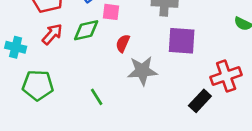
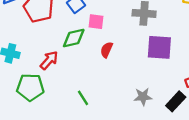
red arrow: (52, 34) -> (49, 60), moved
gray star: (142, 71) -> (143, 97), moved, size x0.7

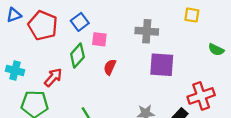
green diamond: (74, 38) -> (77, 55), turned -35

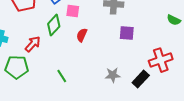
purple square: (162, 65) -> (127, 33), size x0.7

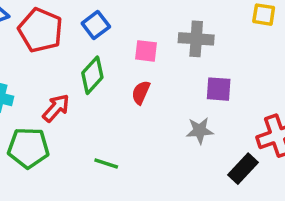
pink square: (73, 11) -> (146, 51), moved
gray star: (113, 75) -> (200, 131), moved
green line: (62, 76) -> (106, 163), turned -40

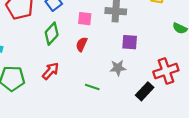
red arrow: (56, 108) -> (51, 71), moved
green line: (106, 163) -> (92, 87), moved

